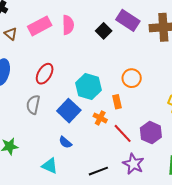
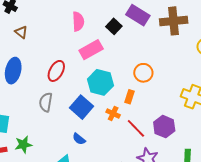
pink rectangle: (40, 26) -> (91, 50), moved
orange rectangle: (117, 102) -> (129, 97), turned 32

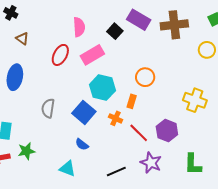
red ellipse: (56, 71) -> (60, 55), moved

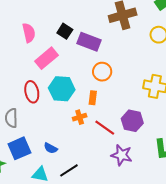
purple rectangle: (139, 20) -> (89, 42), moved
red ellipse: (60, 55) -> (32, 92), moved, turned -30
blue square: (84, 112) -> (19, 148), moved, turned 35
orange cross: (116, 118) -> (80, 117), turned -32
black line: (116, 172) -> (69, 170), moved

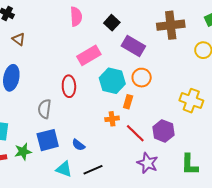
black square: (65, 31) -> (112, 23), moved
pink semicircle: (29, 33) -> (76, 17), moved
cyan hexagon: (62, 89) -> (112, 81), moved

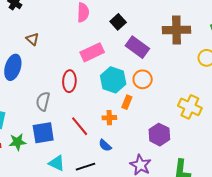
brown triangle: (19, 39) -> (32, 39), moved
red line: (135, 133) -> (80, 126), moved
blue semicircle: (78, 145) -> (105, 145), moved

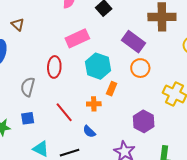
purple rectangle: (137, 47) -> (134, 42), moved
orange circle: (143, 79) -> (140, 68), moved
blue square: (43, 133) -> (28, 118), size x0.6

